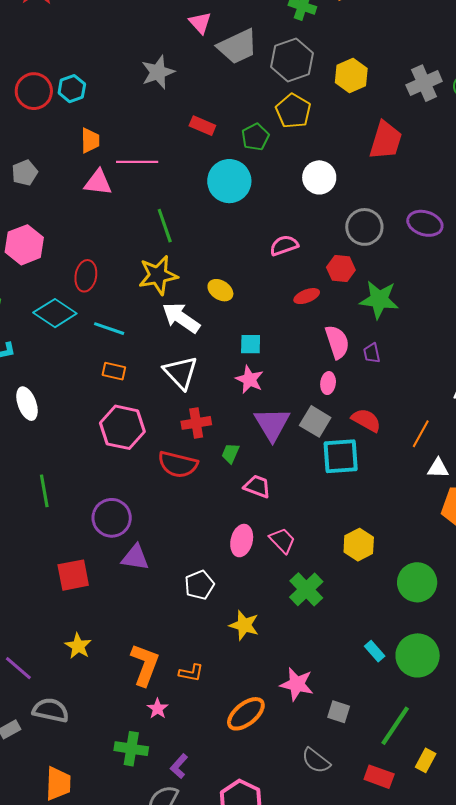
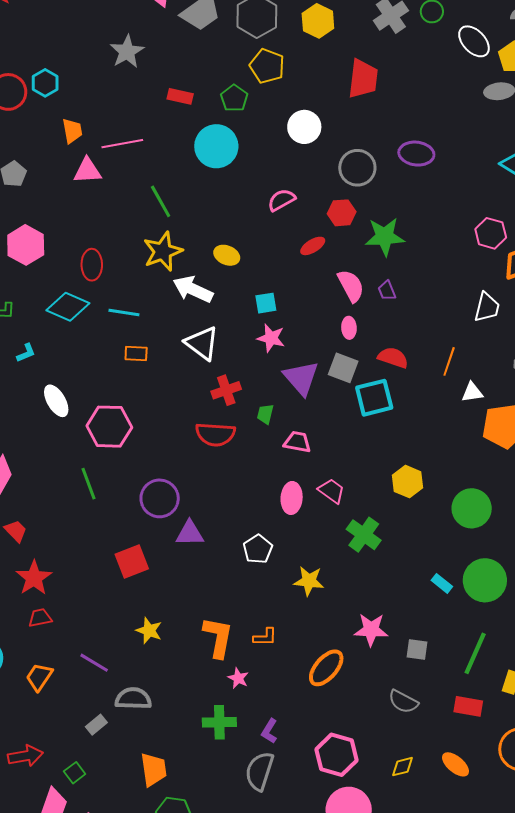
pink hexagon: (122, 427) -> (109, 427), moved

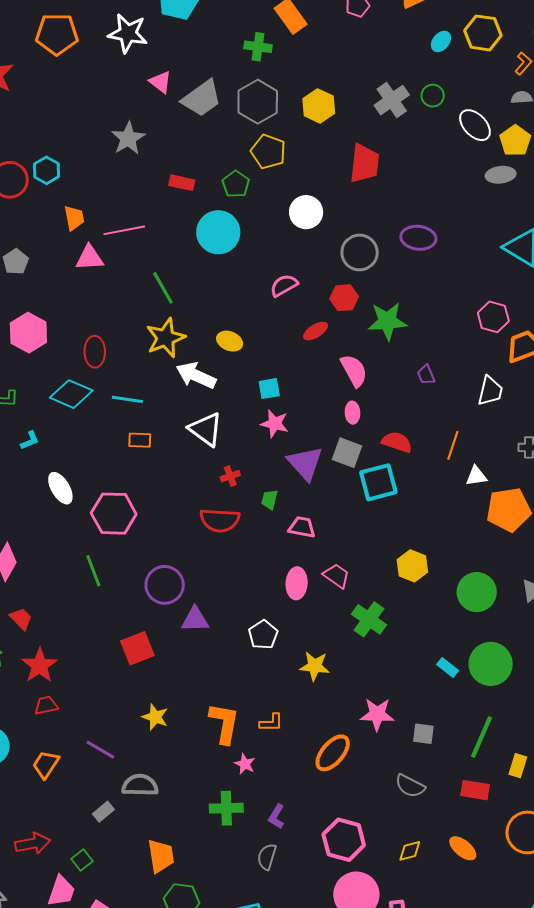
purple trapezoid: (387, 291) -> (426, 375), moved
red cross: (226, 390) -> (230, 476), size x0.7
gray semicircle: (260, 771) -> (267, 857), size x0.7

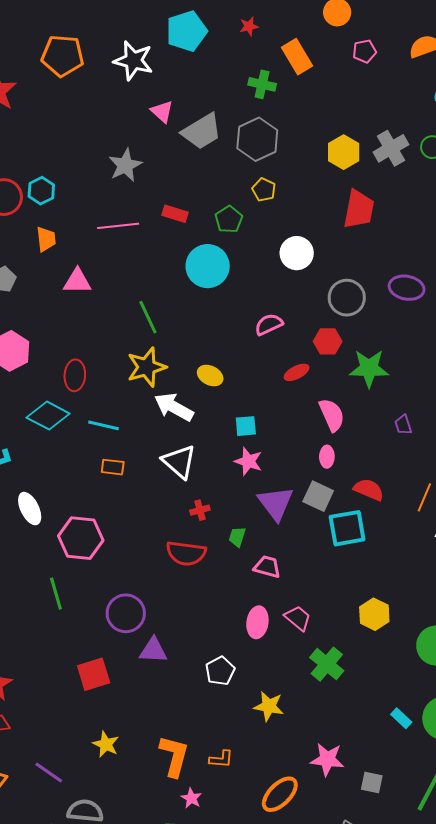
yellow hexagon: (319, 106) -> (344, 152), moved
yellow pentagon: (268, 152) -> (264, 190), size x0.7
orange trapezoid: (74, 218) -> (46, 239), moved
pink line: (124, 230) -> (118, 226), moved

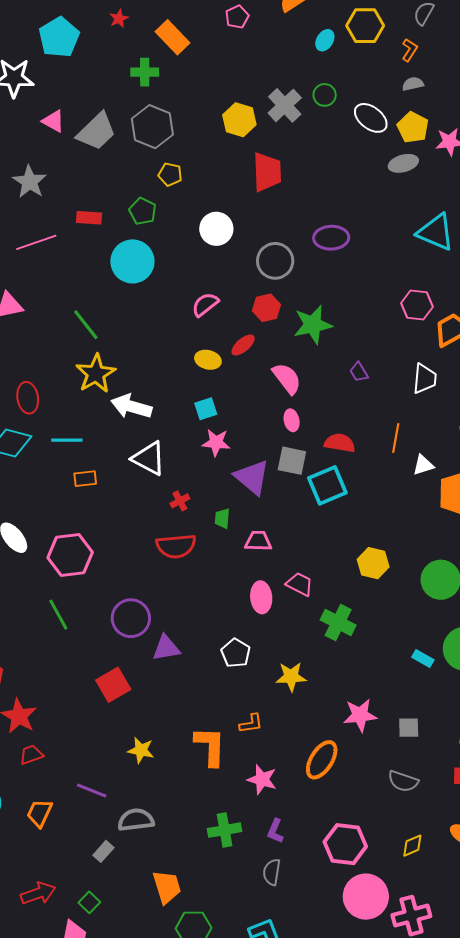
yellow ellipse: (210, 376) -> (208, 360), moved
orange L-shape: (221, 759) -> (251, 724), moved
pink star: (191, 798) -> (262, 779), moved, size x1.4

